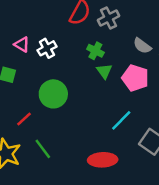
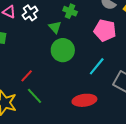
green triangle: (104, 71) -> (55, 27), moved
green circle: (53, 94) -> (63, 50), moved
red line: (24, 119) -> (27, 76), moved

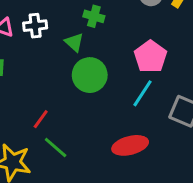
white cross: (30, 13) -> (35, 26), turned 35
pink pentagon: (105, 30) -> (150, 57), moved, turned 30

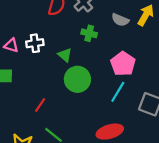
green cross: (94, 16) -> (89, 33), moved
red line: (41, 119) -> (40, 105), moved

